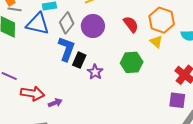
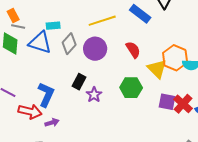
orange hexagon: (162, 20) -> (175, 58), moved
yellow triangle: (156, 42) -> (157, 69), size x1.5
blue L-shape: (66, 49) -> (46, 95), moved
purple square: (177, 100) -> (167, 102), moved

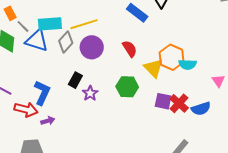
yellow line: (102, 21) -> (84, 24), moved
cyan rectangle: (53, 26) -> (50, 24), size x1.6
gray line: (18, 27) -> (23, 26), moved, turned 32

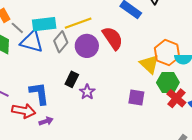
red semicircle: (130, 49) -> (113, 38), moved, size x1.4
green hexagon: (127, 87) -> (168, 83), moved
blue L-shape: (42, 93) -> (39, 93), turned -30
purple square: (163, 101) -> (136, 97), moved

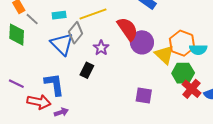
cyan rectangle: (44, 24) -> (59, 15), size x0.6
blue triangle: (32, 42) -> (62, 44), moved, turned 30
purple circle: (87, 46) -> (142, 42), moved
purple star: (87, 92) -> (101, 48), moved
purple square: (136, 97) -> (144, 95), moved

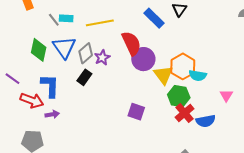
gray line: (32, 19) -> (54, 20), moved
gray diamond: (76, 33) -> (86, 53), moved
green diamond: (17, 35) -> (39, 50), moved

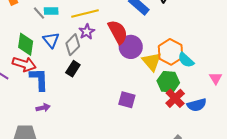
blue triangle: (64, 47) -> (51, 40), size x0.7
purple star: (102, 58) -> (87, 32), moved
cyan semicircle: (198, 75) -> (186, 60), turned 36
red arrow: (32, 100) -> (24, 64), moved

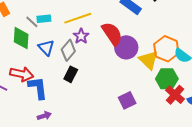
green diamond: (26, 44) -> (21, 38), moved
purple square: (127, 100) -> (127, 100), turned -36

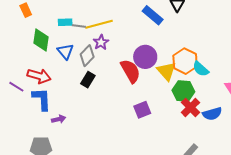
gray line: (32, 22) -> (79, 26), moved, turned -40
red semicircle: (112, 34) -> (130, 71), moved
blue L-shape: (38, 88) -> (42, 99), moved

